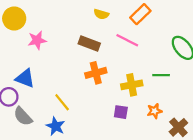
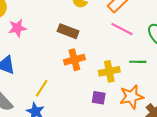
pink line: (127, 40) -> (122, 29), moved
yellow line: (62, 102) -> (42, 88), turned 72
orange star: (155, 111) -> (131, 97), size x1.6

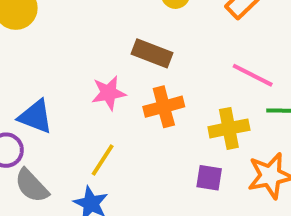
pink star: (17, 28) -> (109, 93), moved
pink line: (122, 29) -> (253, 75), moved

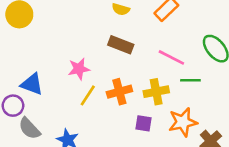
brown rectangle: (152, 53) -> (121, 45), moved
orange cross: (164, 107) -> (119, 92), moved
yellow line: (103, 160) -> (88, 95), moved

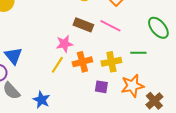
pink line: (171, 57) -> (110, 26), moved
pink star: (79, 69) -> (64, 44), moved
blue triangle: (32, 84) -> (13, 56), turned 30

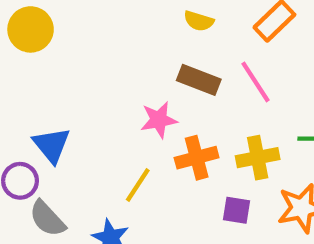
pink line: (110, 26) -> (255, 82), turned 30
yellow line: (57, 65) -> (138, 185), moved

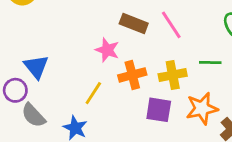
pink star: (159, 120) -> (107, 50), turned 30
purple square: (237, 210) -> (159, 110), size x1.4

